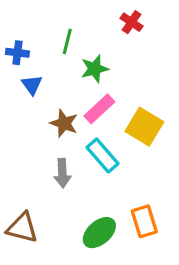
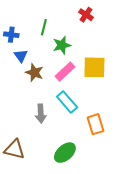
brown star: (64, 123) -> (34, 73), moved
yellow square: (144, 127) -> (94, 67), moved, turned -30
orange rectangle: (144, 221) -> (95, 124), moved

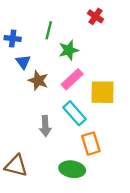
yellow square: (94, 67) -> (102, 92), moved
orange rectangle: (95, 124) -> (91, 144), moved
green ellipse: (65, 153) -> (72, 169), turned 50

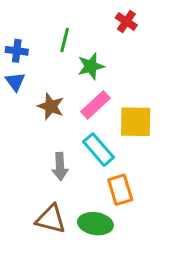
blue triangle: (23, 62) -> (15, 82), moved
brown triangle: (16, 166) -> (51, 219), moved

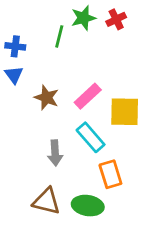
red cross: (126, 21) -> (116, 19), turned 30
green star: (91, 66) -> (83, 18), moved

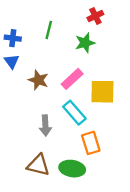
green star: (83, 18) -> (85, 43), moved

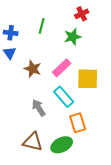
gray arrow: (45, 125) -> (39, 108), turned 150
green ellipse: (72, 169) -> (62, 145), turned -35

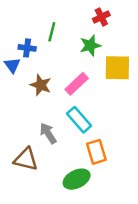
blue cross: (11, 33) -> (27, 48), moved
yellow square: (88, 79) -> (117, 68), moved
brown triangle: (33, 142) -> (26, 159), moved

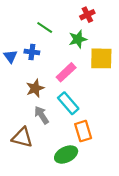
green line: (52, 32) -> (45, 27), turned -70
blue cross: (27, 48) -> (32, 52), moved
brown star: (41, 85) -> (35, 88), moved, turned 30

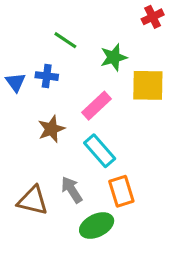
red cross: (87, 15) -> (153, 17), moved
gray arrow: (41, 115) -> (72, 190), moved

